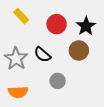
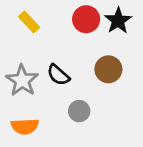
red circle: (57, 24) -> (86, 19), moved
black star: (86, 26) -> (118, 21), moved

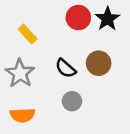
yellow rectangle: (29, 22) -> (28, 34), moved
black semicircle: (58, 75) -> (66, 68), moved

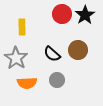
yellow rectangle: (28, 34) -> (22, 27), turned 42
orange semicircle: (23, 115) -> (27, 83), moved

